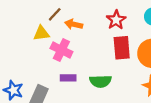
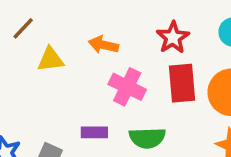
brown line: (55, 14) -> (23, 28), moved
pink cross: (61, 50) -> (127, 87), moved

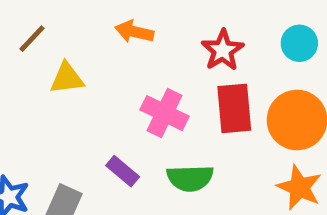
orange arrow: (103, 45) -> (134, 32), moved
purple rectangle: (94, 132) -> (123, 171), turned 40

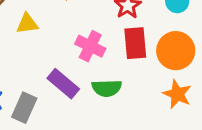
purple rectangle: (123, 171) -> (63, 84), size x1.5

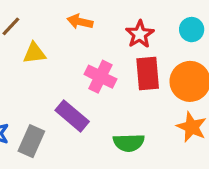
green semicircle: (107, 88) -> (129, 143), moved

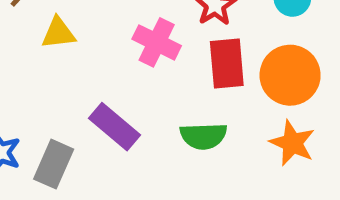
pink cross: (100, 77) -> (157, 42), moved
green semicircle: (129, 143) -> (203, 136), moved

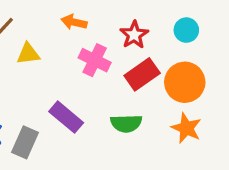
red rectangle: (227, 63) -> (142, 74), turned 60

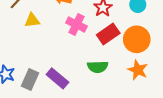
purple rectangle: (66, 117) -> (57, 78), moved

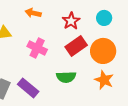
pink cross: (77, 25) -> (37, 48), moved

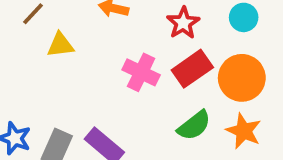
pink cross: (37, 48) -> (141, 72), moved
green semicircle: (66, 77) -> (194, 126), moved, turned -36

